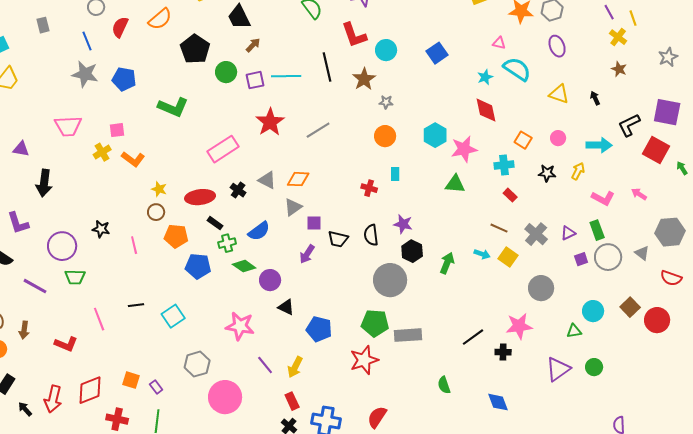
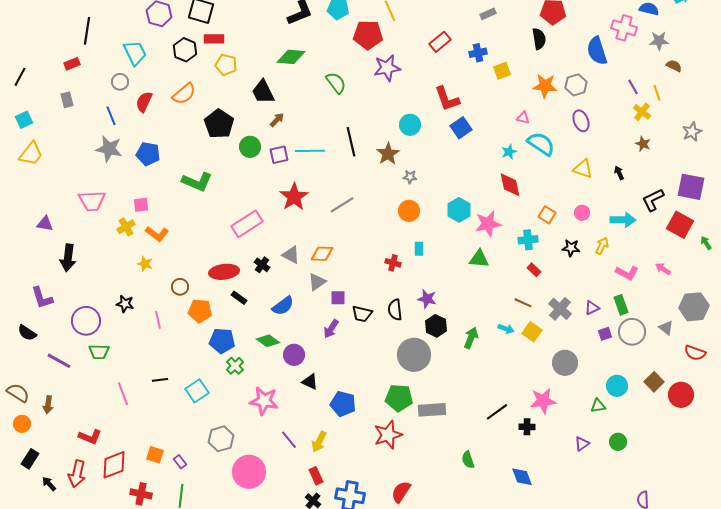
red L-shape: (354, 35) -> (447, 99), moved
yellow star: (159, 189) -> (145, 264), moved
green cross: (227, 243) -> (235, 366), moved, turned -30
red L-shape: (66, 344) -> (90, 437), moved
purple triangle: (558, 369) -> (582, 444), size x0.6

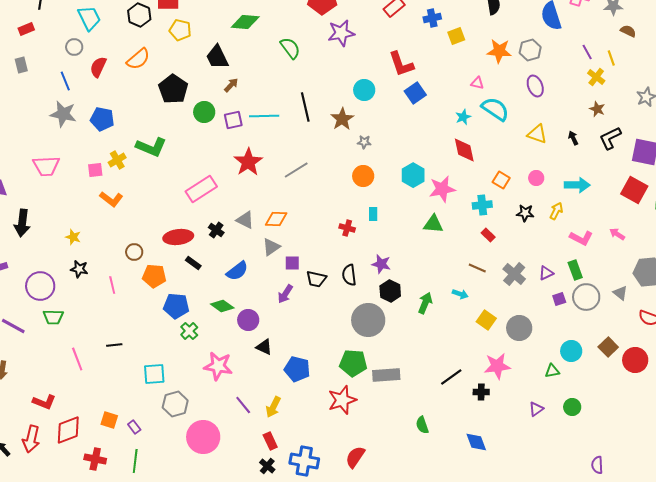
black L-shape: (653, 200) -> (610, 138), moved
yellow cross: (126, 227) -> (117, 160), moved
yellow star: (145, 264) -> (73, 237), moved
yellow square: (532, 332) -> (486, 320), moved
cyan square: (197, 391) -> (154, 374), moved, turned 30

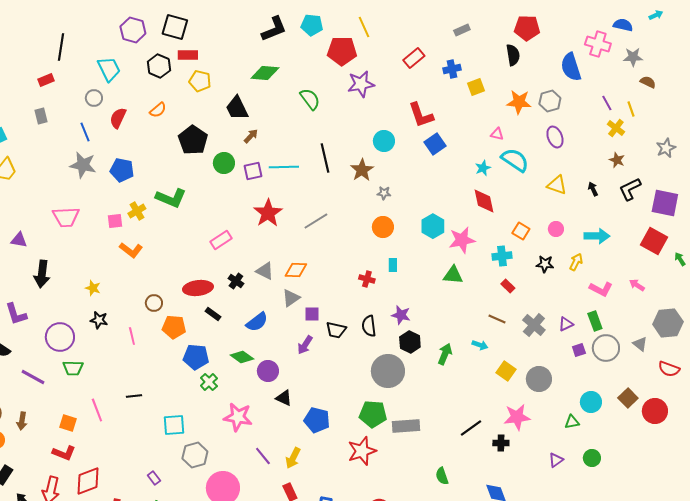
orange semicircle: (138, 59) -> (158, 110), size x0.7
pink rectangle: (201, 189) -> (221, 240), size x0.7
orange square: (109, 420) -> (68, 423), moved

